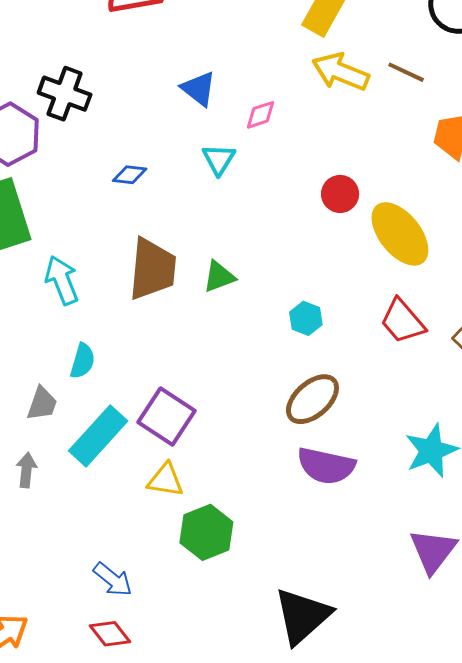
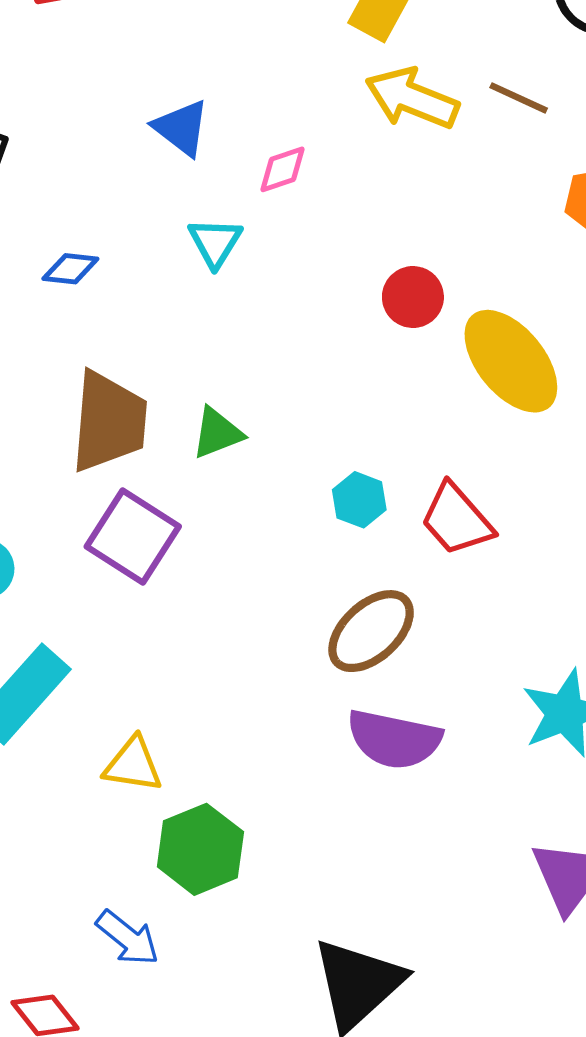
red trapezoid: (403, 321) -> (457, 520), moved
purple square: (167, 417) -> (133, 536), moved
blue arrow: (113, 580) -> (128, 938), moved

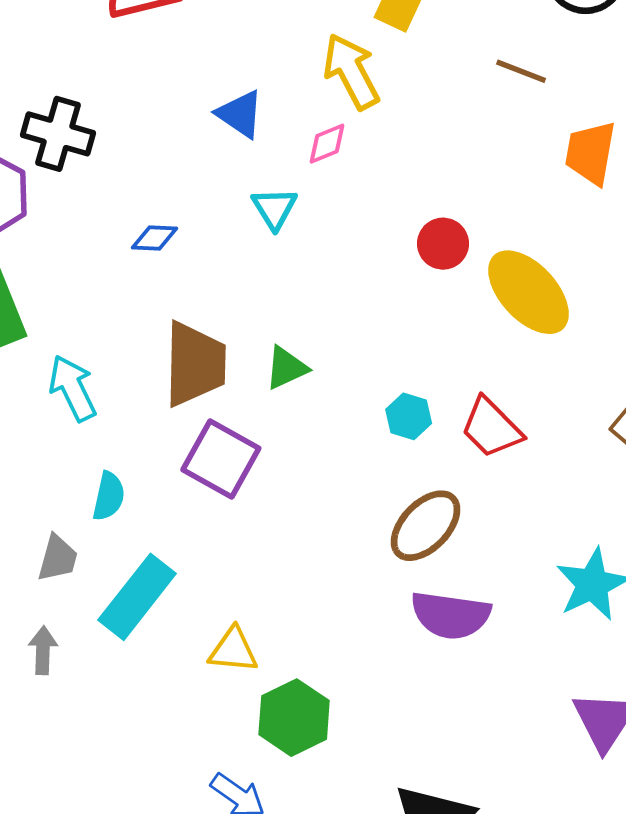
yellow arrow: (412, 98) -> (351, 71), moved, turned 44

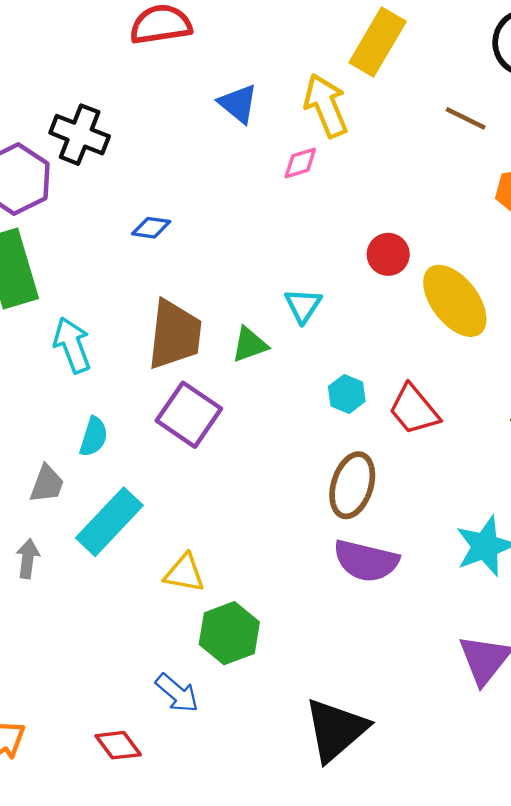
blue triangle: (240, 114) -> (238, 104), moved
cyan triangle: (274, 208) -> (303, 305), moved
brown ellipse: (426, 526) -> (352, 485), turned -32

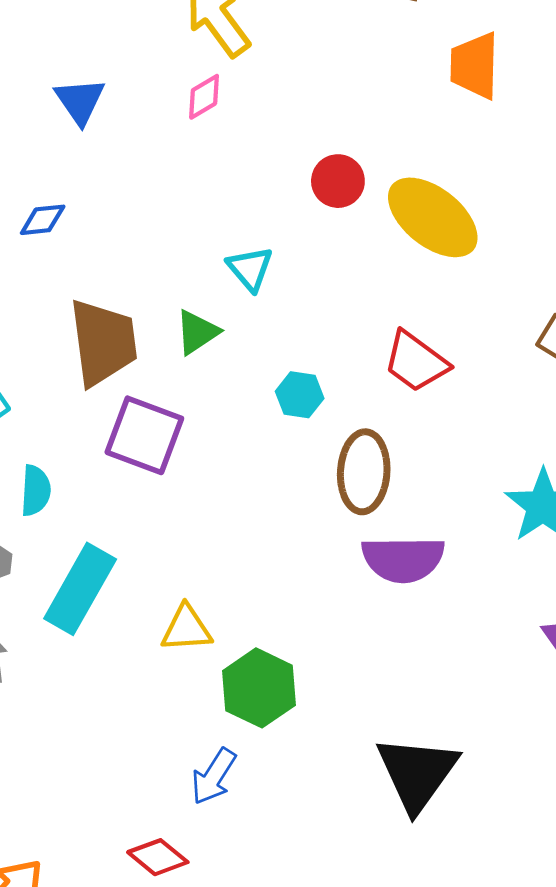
blue triangle: (238, 104) -> (80, 101), moved, turned 30
cyan hexagon: (347, 394) -> (300, 395), moved
blue arrow: (177, 693) -> (214, 776), turned 96

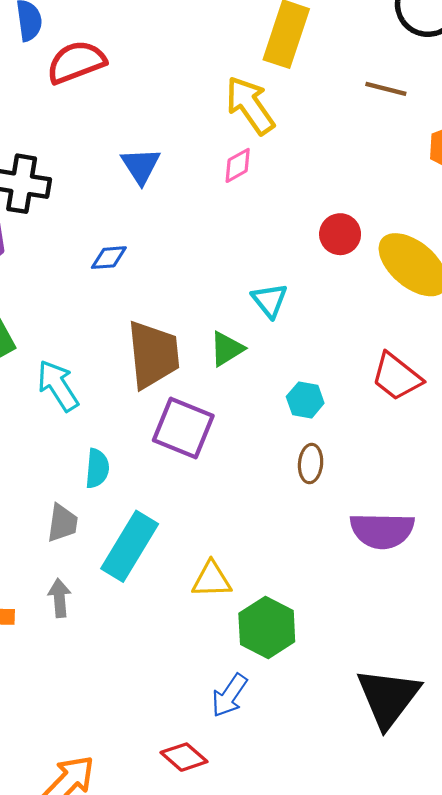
brown ellipse: (364, 472) -> (311, 464), moved, size x0.6

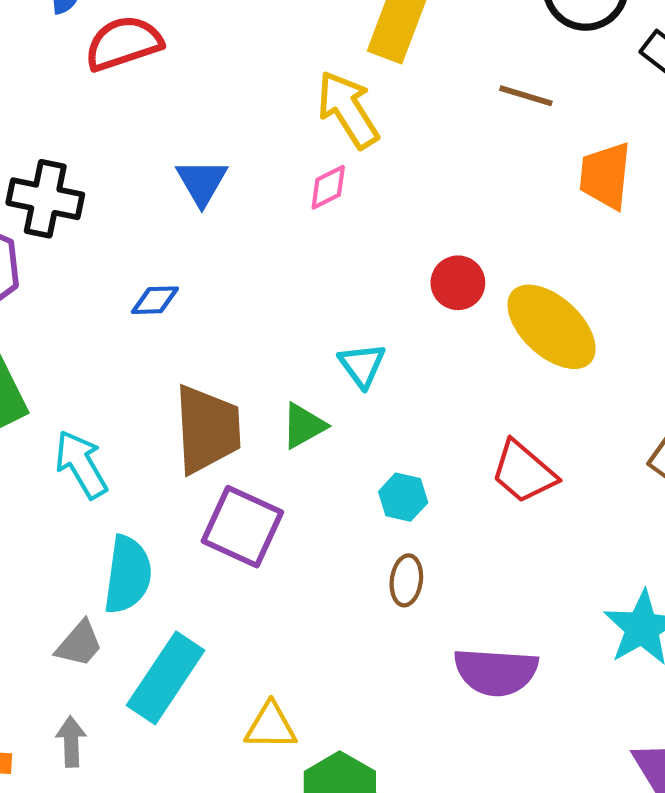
cyan semicircle: (97, 468) -> (128, 575), size x1.5
gray trapezoid: (62, 523) -> (79, 644), turned 30

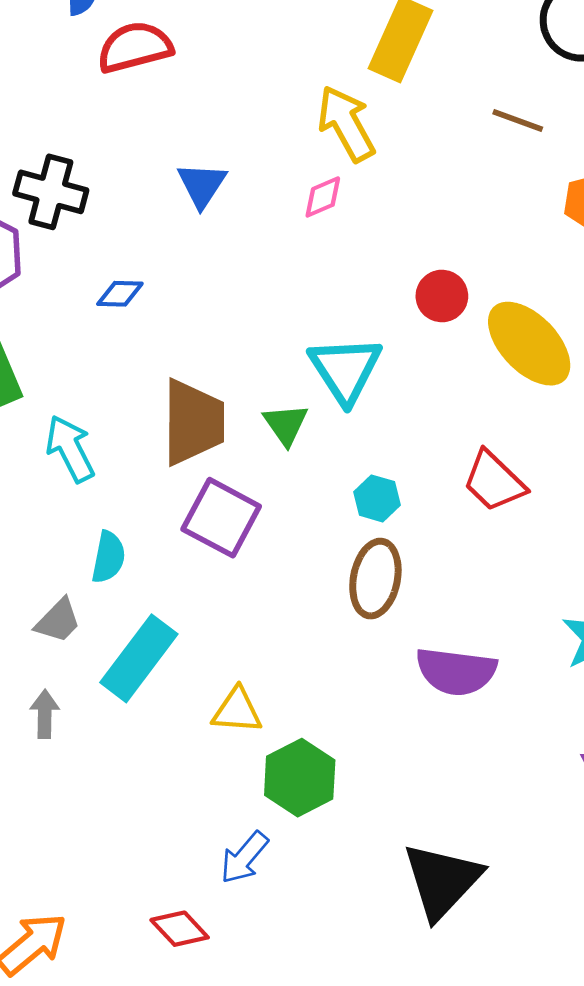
blue diamond: (155, 300) -> (120, 294), moved
cyan triangle: (362, 365) -> (345, 370), size x1.6
green triangle: (304, 426) -> (286, 424), turned -39
cyan semicircle: (128, 575) -> (108, 557), size x0.7
brown ellipse: (406, 580) -> (375, 579), size x1.6

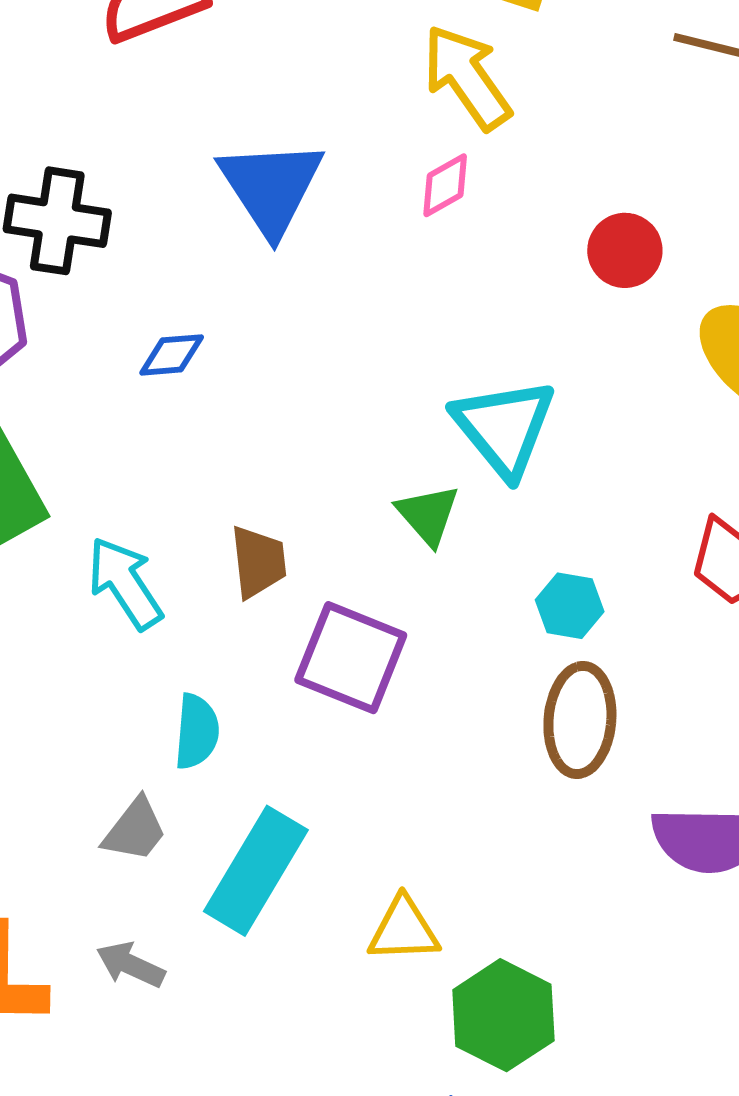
blue triangle: (202, 185) -> (271, 187), size x1.5
red circle: (442, 296) -> (625, 250), moved
brown trapezoid: (193, 422) -> (258, 562), moved, size x0.6
gray arrow: (45, 714) -> (131, 965), turned -60

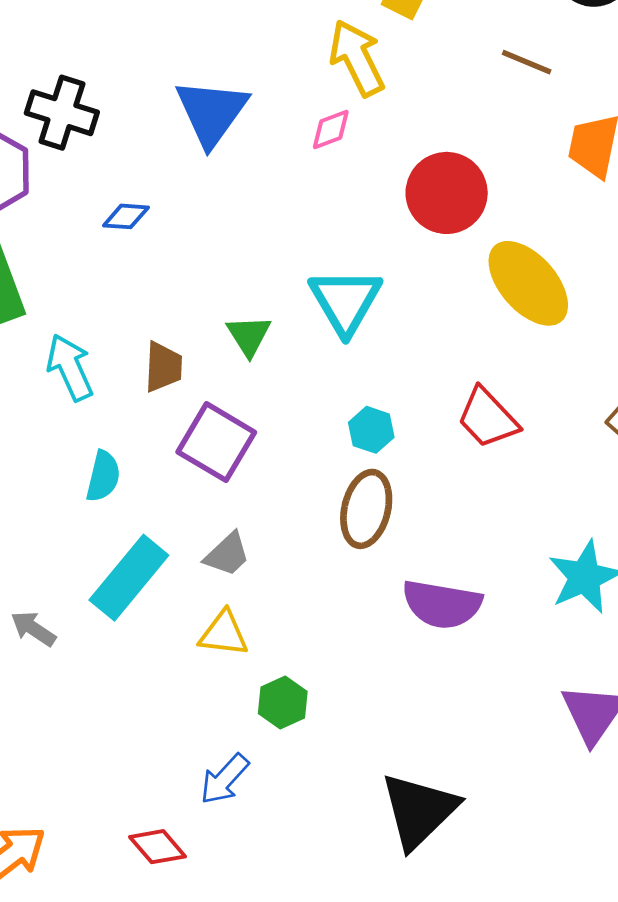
red circle: (625, 250) -> (447, 193), size x1.6
green triangle: (428, 515) -> (249, 335), moved
gray trapezoid: (135, 830) -> (227, 554), moved
green hexagon: (503, 1015) -> (283, 703), size x0.7

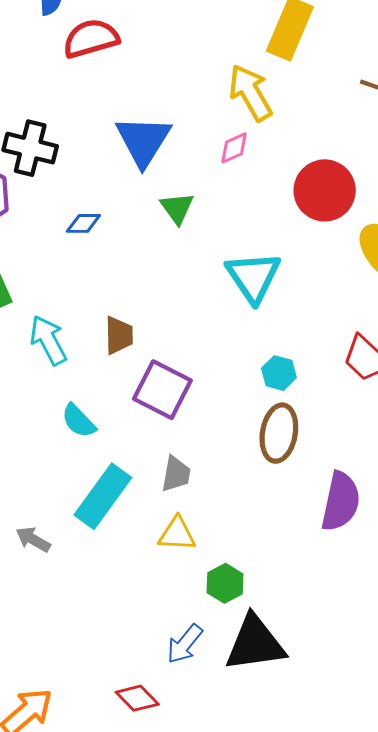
green triangle: (249, 335) -> (177, 208), moved
cyan semicircle: (103, 476) -> (79, 421), turned 126
gray trapezoid: (227, 554) -> (176, 474), turned -33
purple semicircle: (442, 604) -> (341, 501), turned -84
black triangle: (419, 811) -> (255, 643), moved, turned 40

